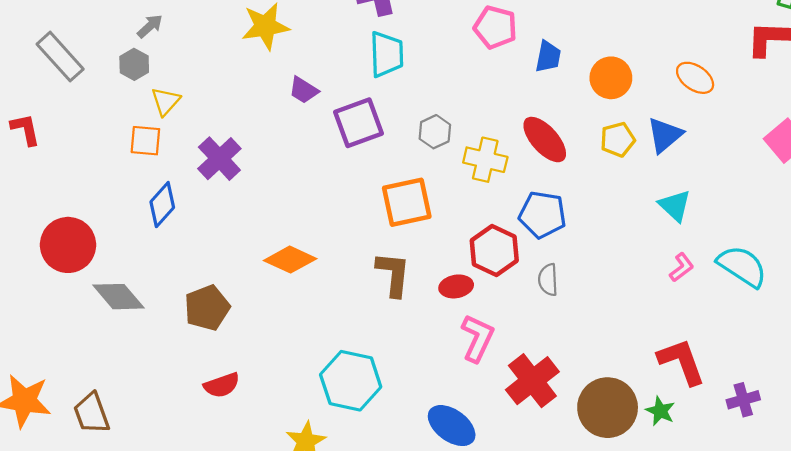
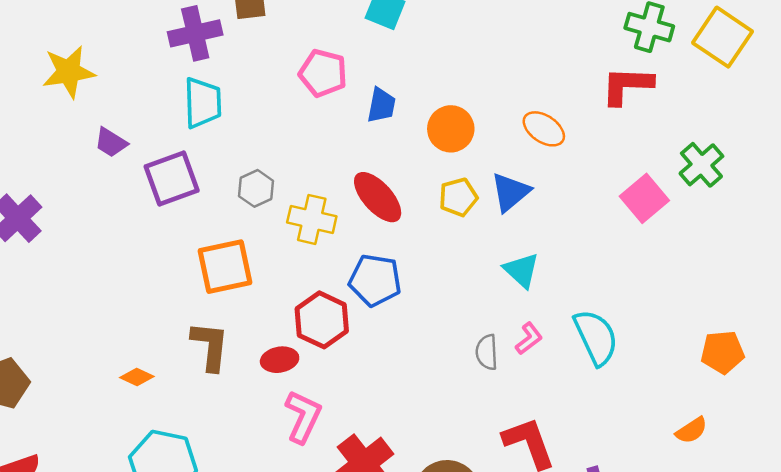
orange diamond: (290, 260) -> (137, 377), moved, size x0.6
cyan semicircle: (742, 266) -> (596, 337), turned 32
gray semicircle: (548, 280) -> (487, 352), moved

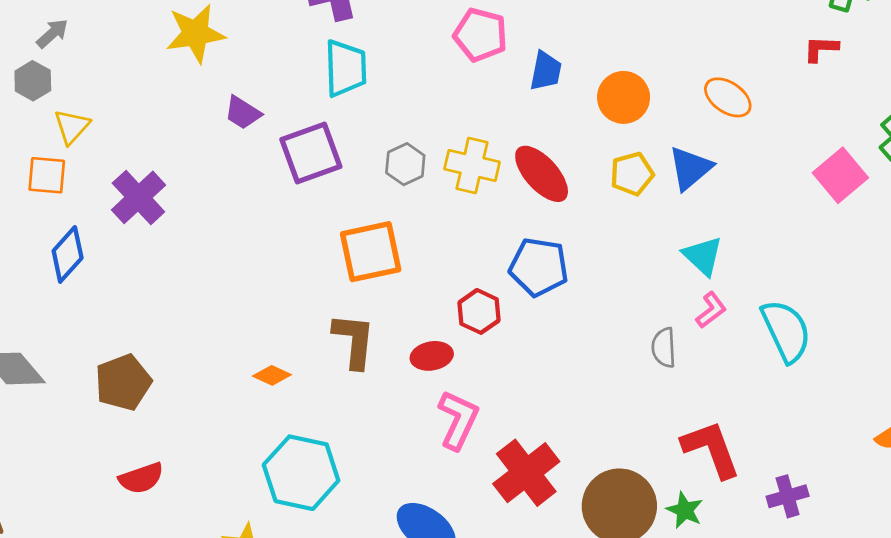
red L-shape: (627, 85) -> (821, 49), size x0.6
yellow cross: (312, 219) -> (472, 166), moved
red hexagon: (322, 320) -> (479, 311), size x0.7
pink L-shape: (529, 339) -> (711, 310), moved

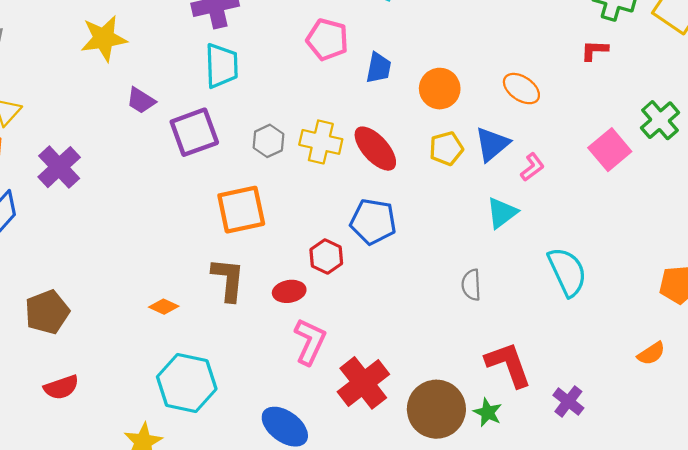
cyan triangle: (703, 256) -> (502, 213), turned 40
pink L-shape: (711, 310) -> (532, 167), moved
purple cross: (788, 496) -> (568, 402), turned -36

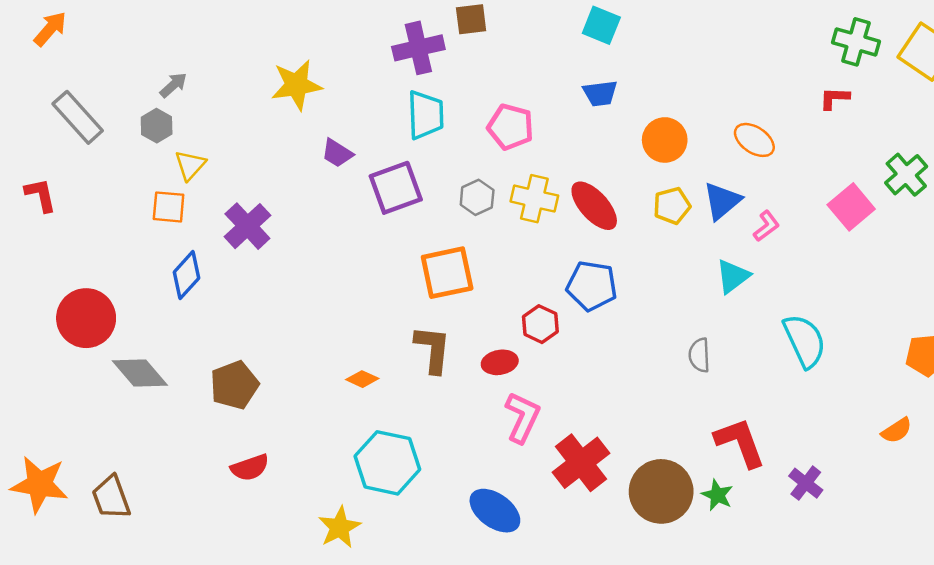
pink pentagon: (327, 39) -> (510, 127), moved
blue trapezoid: (379, 68) -> (600, 93), moved, turned 72

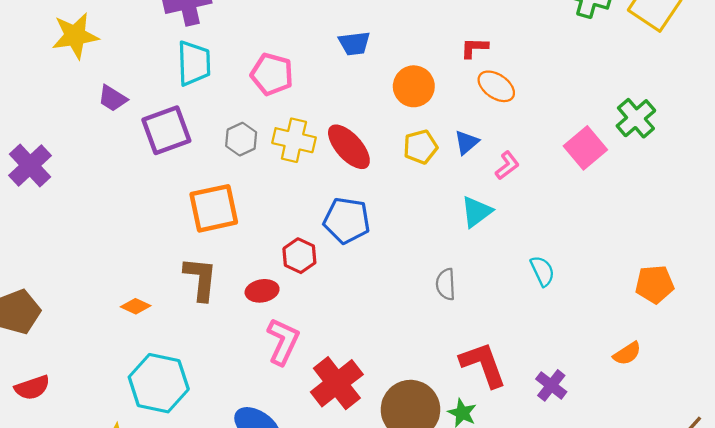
red L-shape: (834, 98) -> (474, 48), moved
blue triangle: (722, 201) -> (467, 142), size x0.7
cyan semicircle: (805, 341) -> (542, 271), size x0.6
purple cross: (806, 483) -> (551, 385), moved

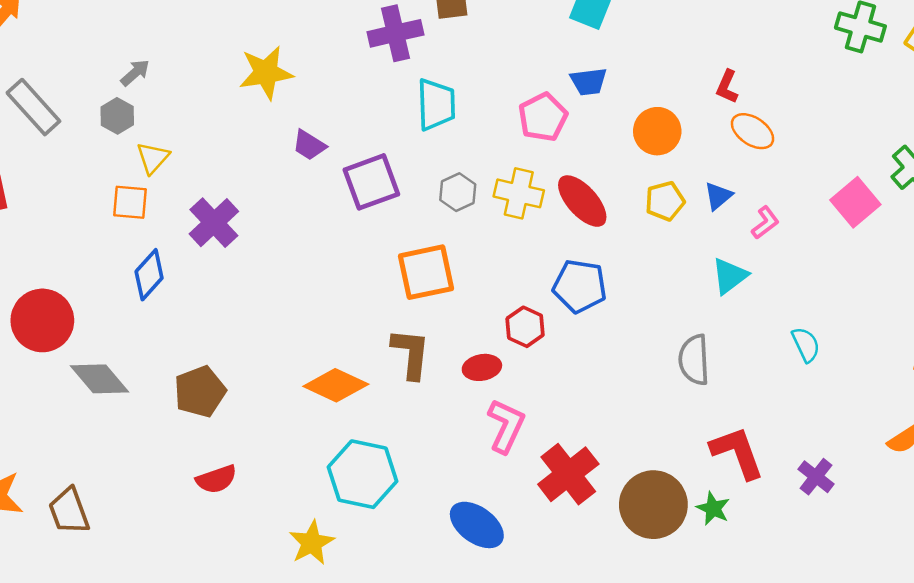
red L-shape: (474, 48) -> (727, 87), turned -68
cyan trapezoid: (194, 63) -> (436, 104), moved
pink pentagon: (272, 74) -> (543, 117), moved, turned 30
gray semicircle: (446, 284) -> (694, 360), size x1.4
orange diamond: (136, 306) -> (336, 385), size x1.8

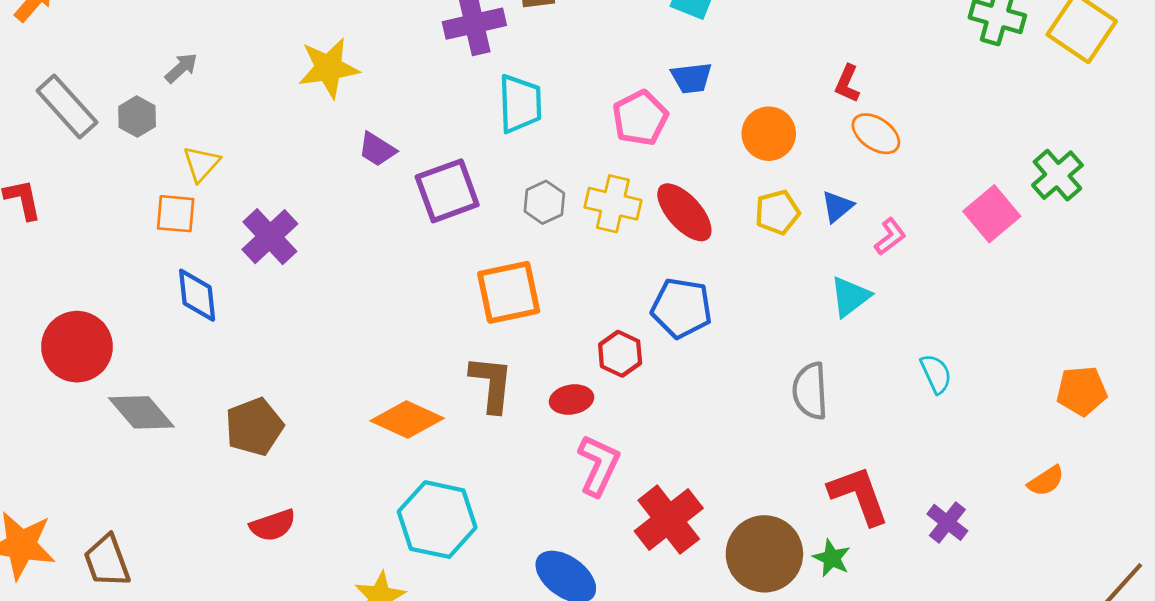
gray hexagon: (117, 116) -> (137, 117), moved
blue diamond: (149, 275) -> (197, 295), turned -48

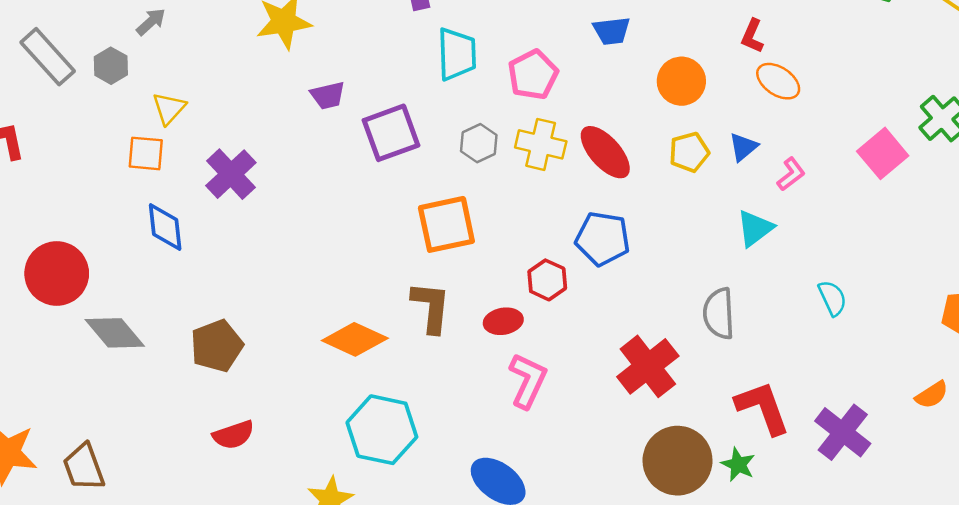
pink pentagon: (640, 118) -> (533, 75), moved
purple trapezoid: (377, 149) -> (328, 95), turned -45
red cross: (669, 520) -> (648, 366), moved
purple cross: (947, 522) -> (843, 432), size x1.5

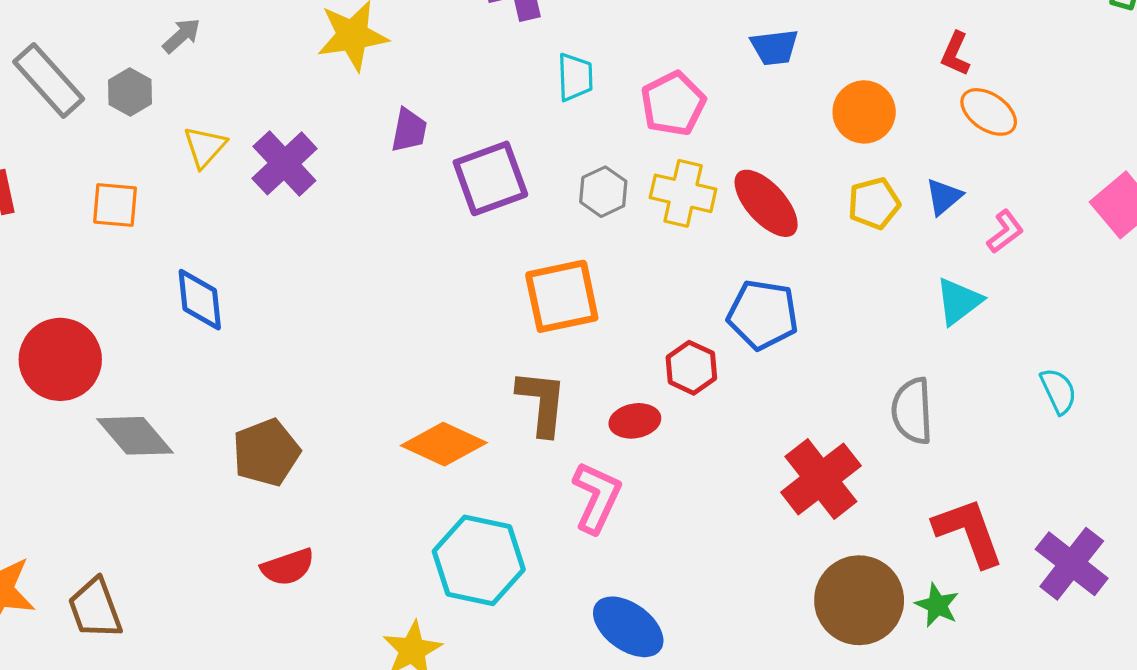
cyan trapezoid: (457, 54) -> (575, 77), size x0.7
purple trapezoid: (328, 95) -> (409, 130), turned -66
orange square: (146, 153) -> (115, 205), moved
purple cross: (231, 174) -> (284, 163), moved
pink L-shape: (528, 381) -> (597, 497), moved

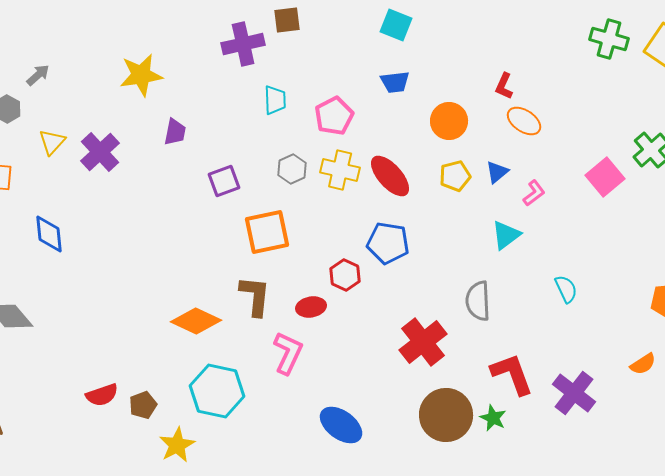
purple square: (490, 178) -> (224, 181), moved, size x0.7
brown pentagon: (266, 452) -> (143, 405), moved, size x0.7
blue ellipse: (628, 627) -> (341, 425), moved

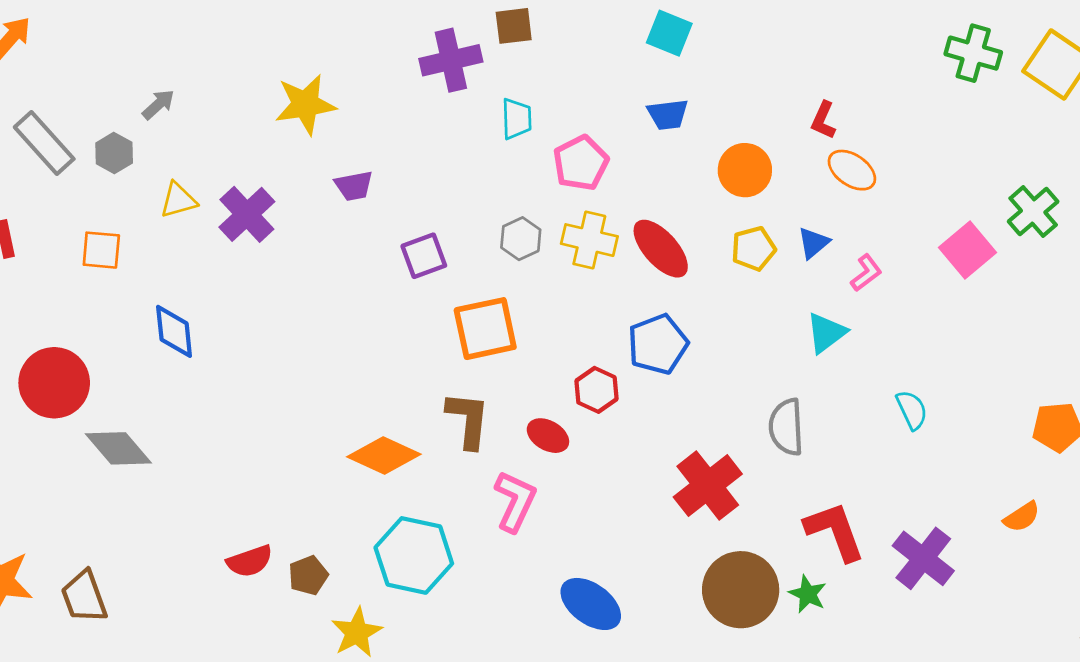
cyan trapezoid: (275, 100) -> (517, 119), moved
purple trapezoid: (175, 132) -> (354, 186), turned 68
yellow triangle: (52, 142) -> (178, 200), turned 32
blue pentagon: (388, 243) -> (658, 344), turned -30
red ellipse: (311, 307) -> (548, 436), turned 40

